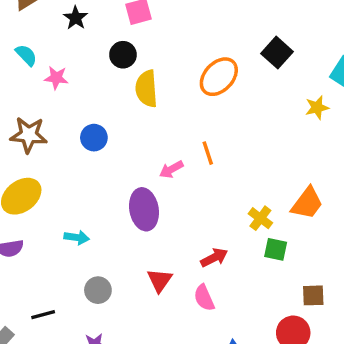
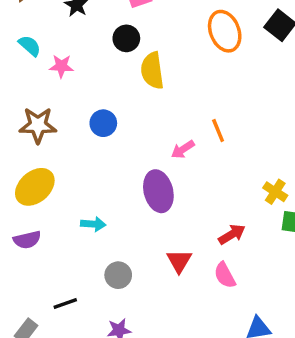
orange ellipse: (219, 77) -> (225, 31), moved, turned -60

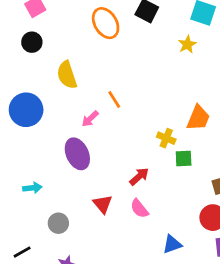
yellow semicircle: (152, 71) -> (67, 75), moved
blue circle: (103, 123) -> (26, 110), size x1.6

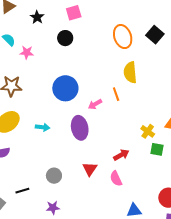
yellow semicircle: (67, 75) -> (130, 72), moved
blue circle: (26, 110) -> (65, 88), moved
cyan arrow: (32, 188) -> (43, 127), moved

